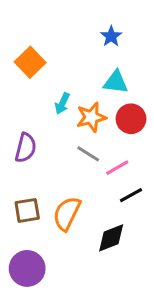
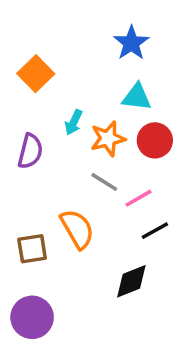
blue star: (111, 36) -> (131, 43), size x1.4
purple semicircle: (26, 148) -> (30, 151), moved
orange semicircle: (67, 213) -> (77, 229), moved, turned 124

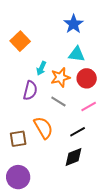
purple semicircle: (30, 151) -> (30, 90), moved
pink line: (139, 198) -> (89, 107), moved
black line: (155, 231) -> (78, 132), moved

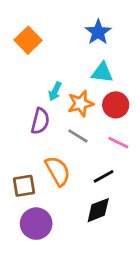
orange square: (20, 41) -> (28, 40), moved
pink line: (89, 107) -> (118, 143), turned 56
purple circle: (18, 177) -> (36, 224), moved

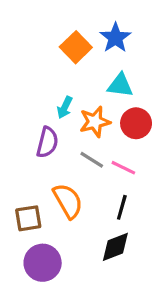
orange square: (28, 40) -> (76, 47), moved
pink line: (118, 143) -> (123, 168), moved
black line: (104, 176) -> (122, 207), turned -45

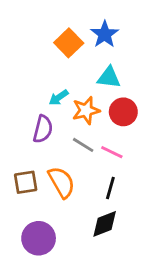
cyan arrow: (65, 107) -> (59, 98), turned 30
brown square: (28, 218) -> (26, 182), moved

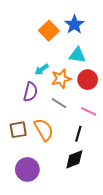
pink line: (112, 152) -> (89, 111), moved

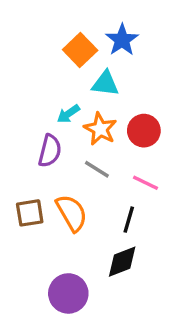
cyan triangle: (77, 55) -> (105, 84), moved
orange star: (61, 79) -> (100, 129), turned -30
purple circle: (27, 169) -> (68, 293), moved

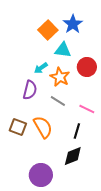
red circle: (144, 131) -> (87, 67), moved
brown square: (30, 213) -> (18, 127), turned 30

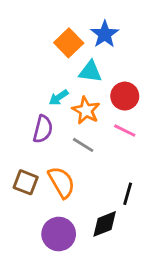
pink line: (87, 109) -> (125, 131), moved
black line: (77, 131) -> (128, 194), moved
purple circle: (41, 175) -> (59, 234), moved

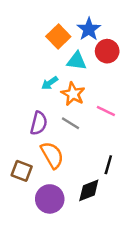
red circle: (125, 96) -> (107, 51), moved
purple semicircle: (43, 129) -> (39, 123), moved
brown square: (26, 182) -> (22, 171), moved

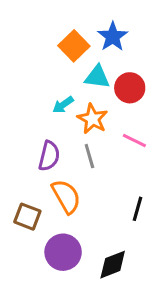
red circle: (107, 51) -> (130, 88), moved
gray line: (70, 123) -> (89, 156), turned 42
black diamond: (89, 190) -> (113, 265), moved

